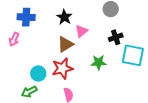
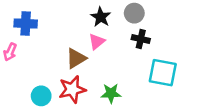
black star: (64, 17) -> (101, 17), moved
black cross: (116, 37) -> (141, 39), moved, turned 32
green star: (99, 62) -> (111, 93), moved

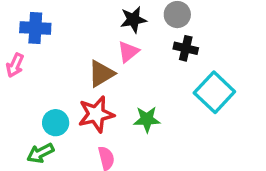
black star: (101, 17) -> (133, 20), turned 30
cyan square: (163, 73) -> (214, 92), turned 32

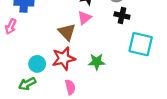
brown triangle: (101, 74) -> (67, 32), turned -42
cyan square: (214, 92) -> (141, 44), turned -30

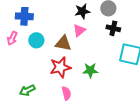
brown triangle: (67, 32) -> (63, 43), turned -36
cyan circle: (37, 64) -> (36, 40), moved

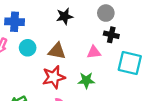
black star: (82, 11) -> (65, 16), moved
pink triangle: (79, 30) -> (94, 52), moved, turned 32

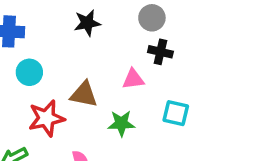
brown triangle: (57, 51) -> (84, 94), moved
cyan square: (130, 63) -> (176, 113), moved, size x0.7
red star: (54, 77) -> (46, 118), moved

